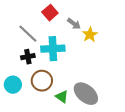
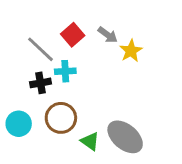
red square: (50, 13) -> (73, 35), moved
cyan cross: (53, 49) -> (65, 71), moved, size x0.6

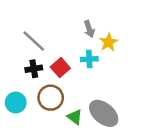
red square: (73, 35) -> (60, 68), moved
gray arrow: (108, 35) -> (89, 29), turned 35
cyan cross: (65, 71) -> (89, 59), moved

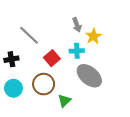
black cross: (34, 69) -> (11, 59), moved
gray ellipse: (104, 113) -> (89, 76), moved
green triangle: (75, 117) -> (64, 101), turned 40

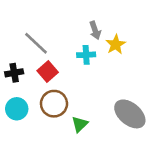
cyan cross: (77, 51) -> (86, 55), moved
red square: (52, 58) -> (48, 72), moved
gray ellipse: (89, 76) -> (130, 114), moved

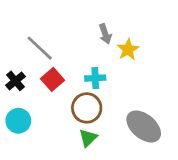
cyan cross: (86, 55) -> (95, 78), moved
black cross: (14, 73) -> (15, 81), turned -30
brown circle: (54, 104) -> (87, 108), moved

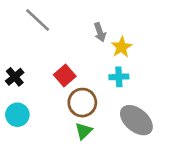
gray line: (40, 48) -> (38, 20), moved
cyan cross: (95, 78) -> (119, 77), moved
red square: (53, 79) -> (65, 75), moved

